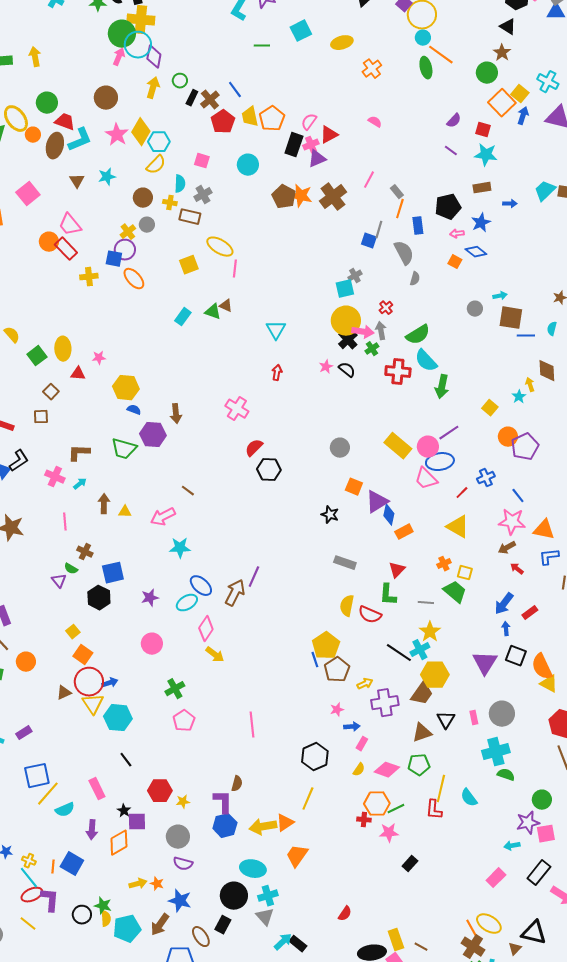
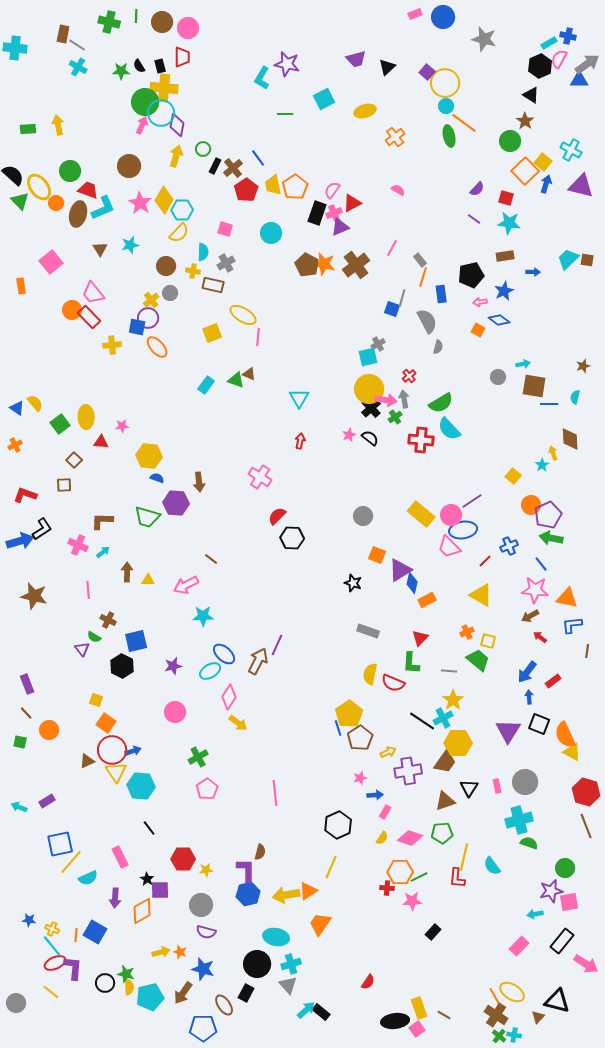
green arrow: (442, 387) -> (551, 538), moved, turned 90
yellow square: (73, 632) -> (96, 700), turned -32

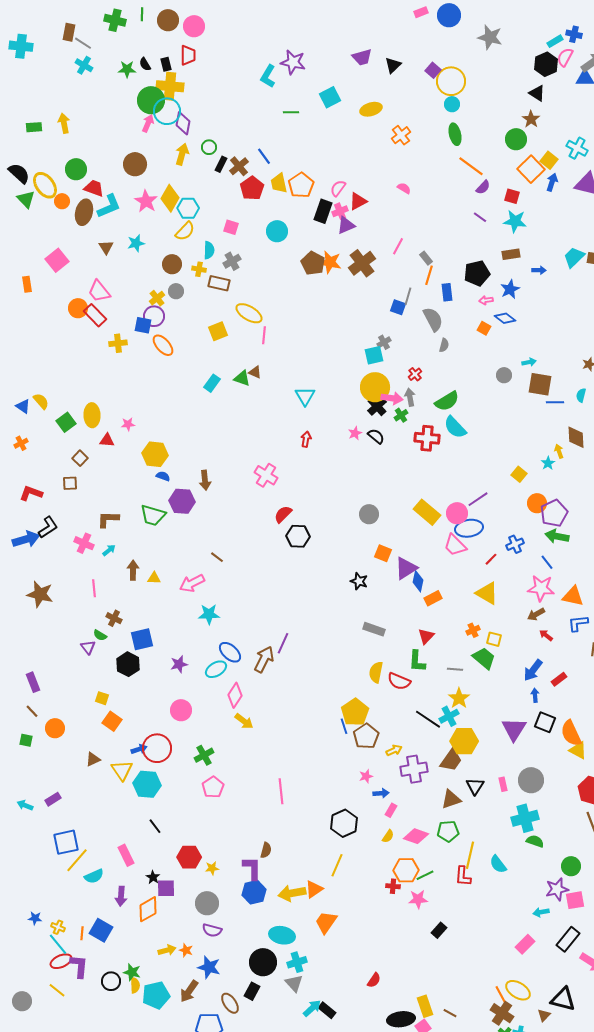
orange line: (464, 123) -> (471, 166), moved
red circle: (112, 750) -> (157, 748), moved

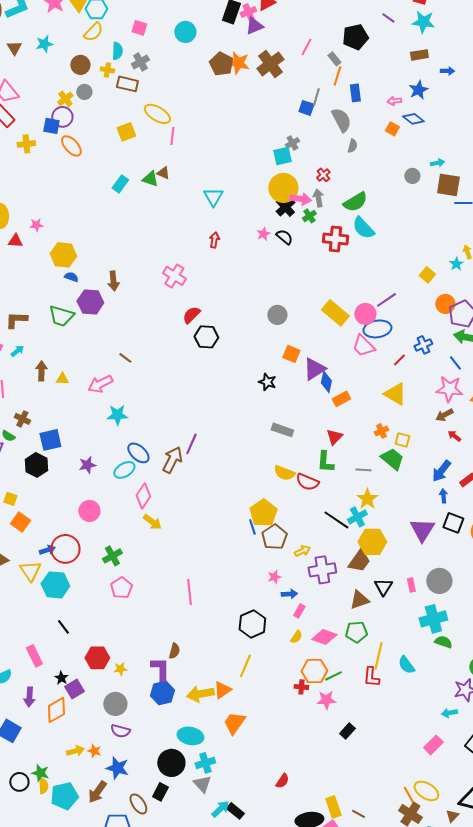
black pentagon: (477, 273) -> (355, 37), moved
yellow semicircle: (376, 672) -> (284, 473), turned -80
purple square: (166, 888) -> (74, 689), turned -30

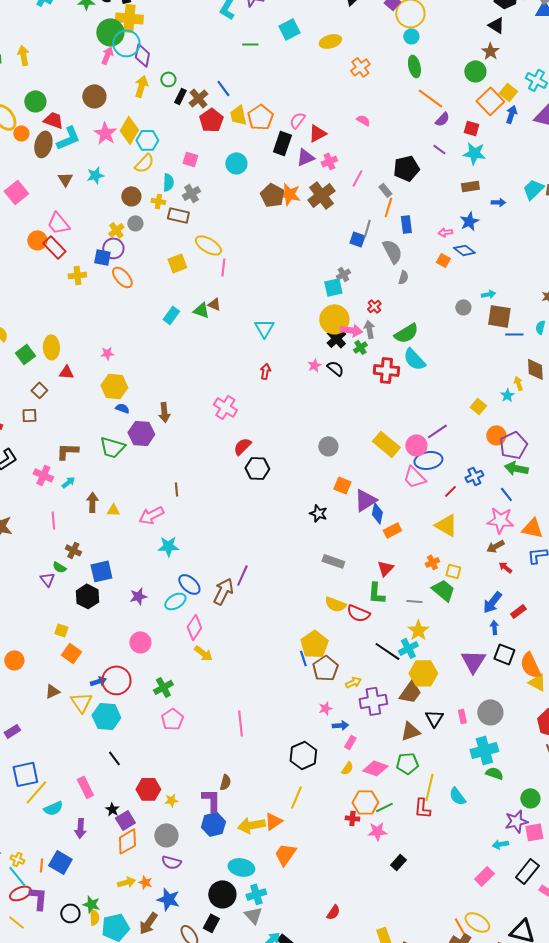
pink cross: (248, 12) -> (329, 161), moved
pink star: (36, 225) -> (107, 353), moved
brown line: (125, 358) -> (176, 489), turned 48
orange diamond: (56, 710) -> (127, 841), moved

